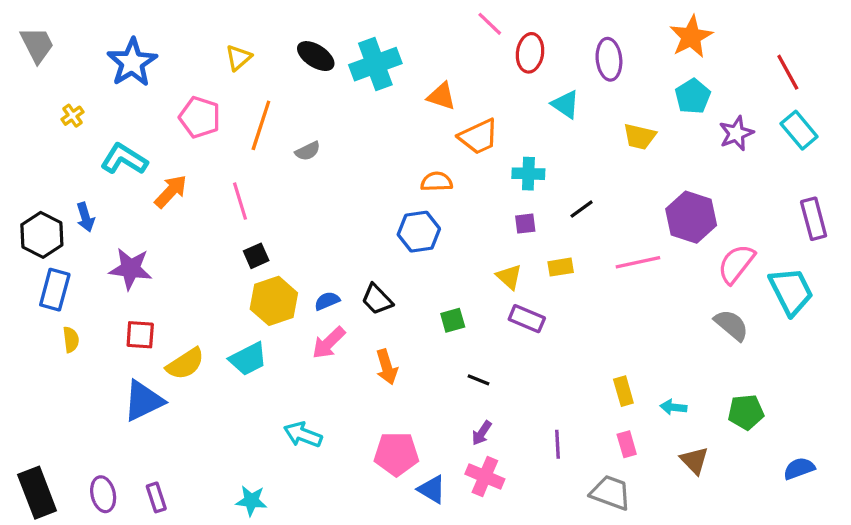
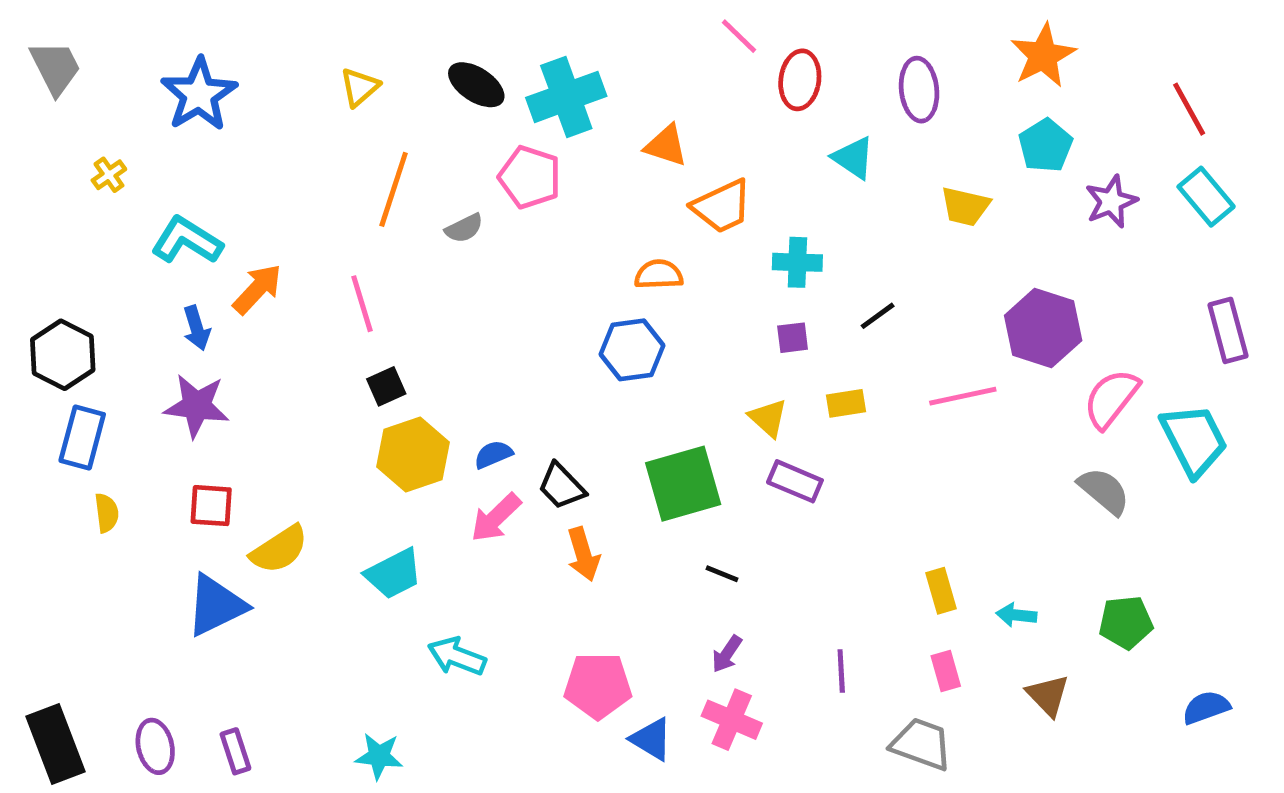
pink pentagon: (200, 117) -> (530, 177), moved
blue arrow: (85, 217) -> (197, 328), moved
black trapezoid: (377, 299) -> (561, 486), moved
green square: (453, 320) -> (683, 484), size x2.0
cyan trapezoid: (248, 359) -> (394, 574), moved

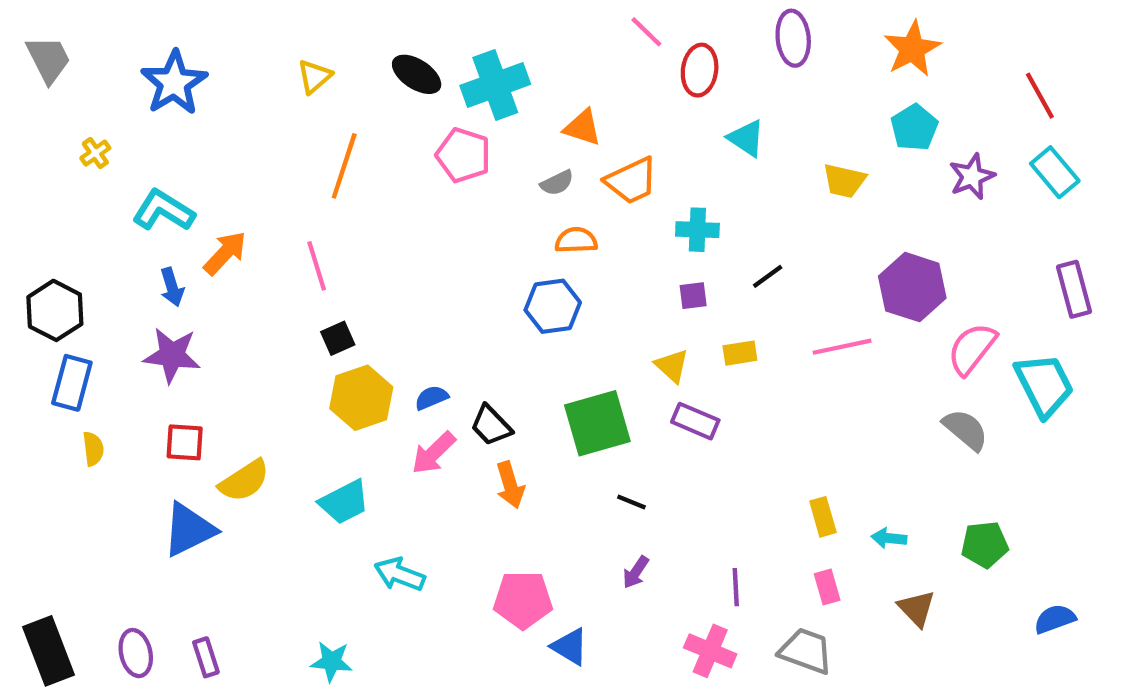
purple ellipse: (919, 90) -> (793, 38), moved
gray semicircle: (464, 228) -> (557, 183), moved
pink cross: (732, 720) -> (710, 651), moved

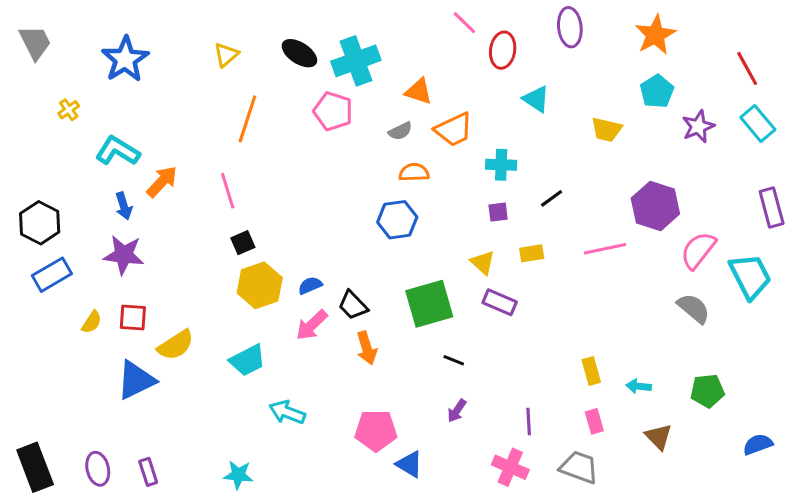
blue rectangle: (72, 383) -> (52, 275), turned 45
yellow semicircle: (93, 449) -> (92, 322), moved, turned 40

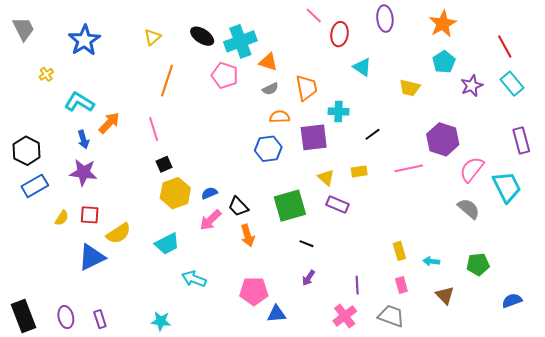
orange triangle: (419, 91) -> (268, 62), moved
orange trapezoid: (454, 130) -> (306, 88), turned -76
purple square: (498, 212) -> (314, 137), moved, size x2.0
blue triangle: (409, 464) -> (277, 314), turned -36
pink cross: (510, 467) -> (345, 316), turned 30

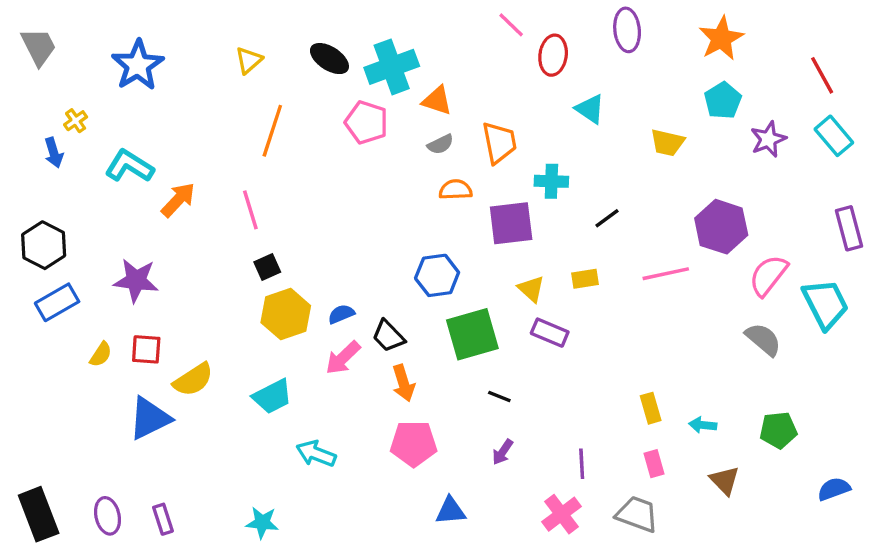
blue arrow: (83, 139) -> (54, 153), moved
blue hexagon: (268, 149) -> (437, 275), moved
pink pentagon: (254, 291) -> (414, 444), moved

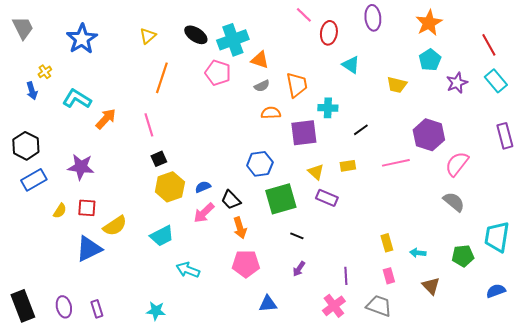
cyan trapezoid: (825, 304) -> (497, 237), moved, turned -144

